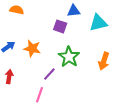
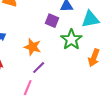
orange star: (32, 48) -> (33, 47), moved
green star: (69, 57) -> (71, 40), moved

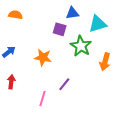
purple line: (39, 68) -> (64, 84), moved

